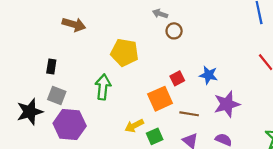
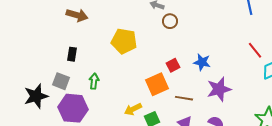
black rectangle: (51, 66) -> (72, 54), moved
green arrow: (103, 87) -> (94, 81), moved, size x0.7

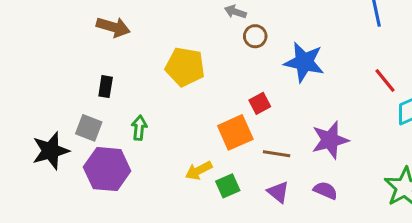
blue star: (202, 62) -> (304, 62), moved, size x1.5

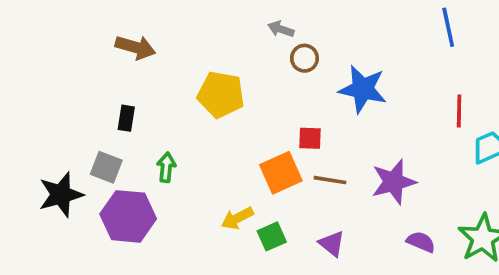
red line: (385, 80) -> (459, 111), turned 40
red square: (260, 103) -> (310, 138), turned 30
brown line: (277, 154) -> (330, 180), moved
purple semicircle: (325, 190) -> (421, 242), moved

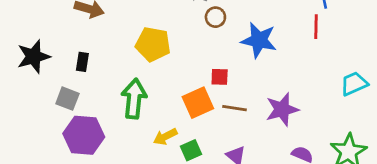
red line: (459, 111) -> (316, 27), moved
green arrow: (166, 167) -> (134, 99), moved, size x1.8
black star: (61, 195) -> (34, 56), moved

